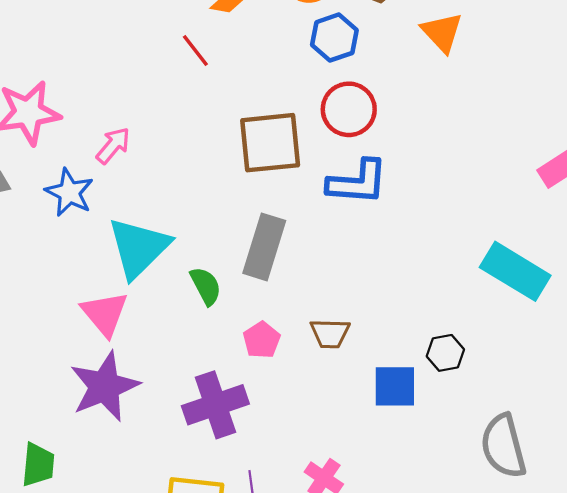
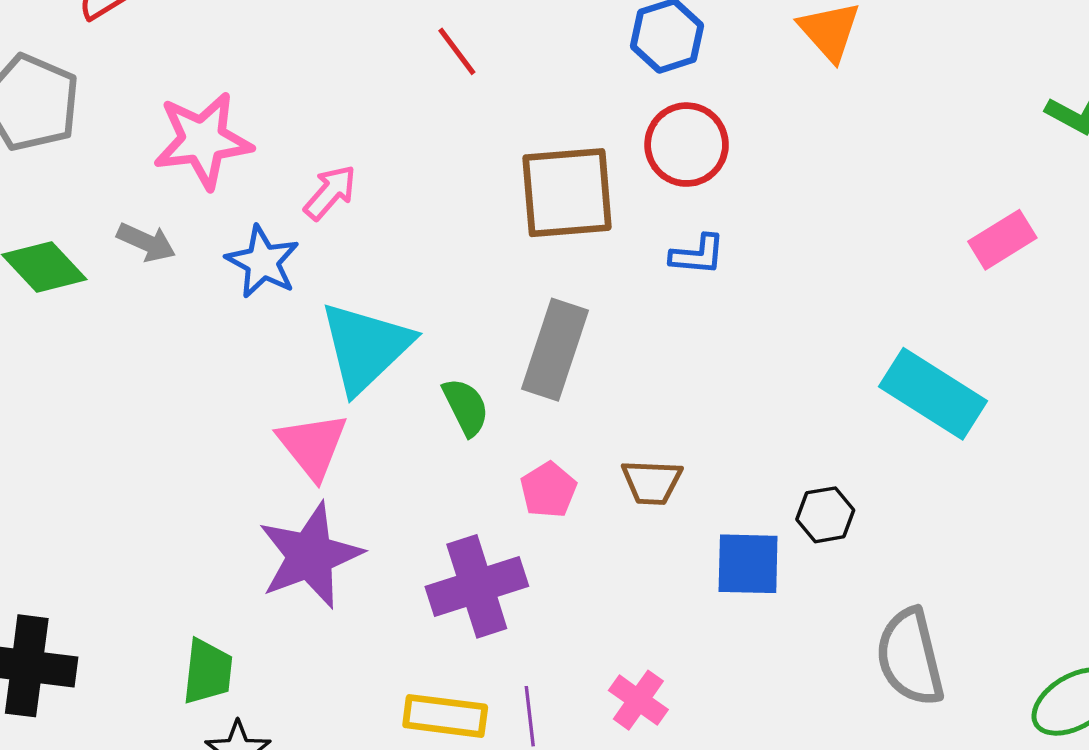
blue L-shape: (357, 182) -> (698, 255), size x0.6

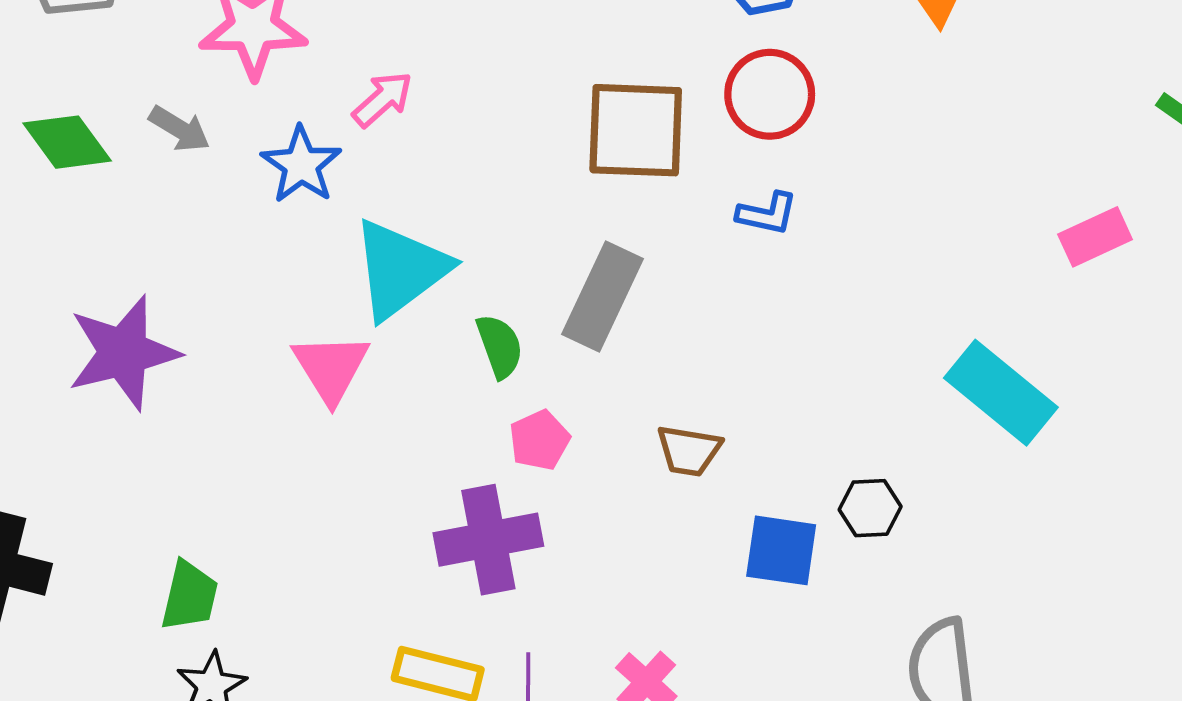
pink pentagon: (548, 490) -> (539, 440), moved
purple star: (310, 556) -> (123, 353), moved

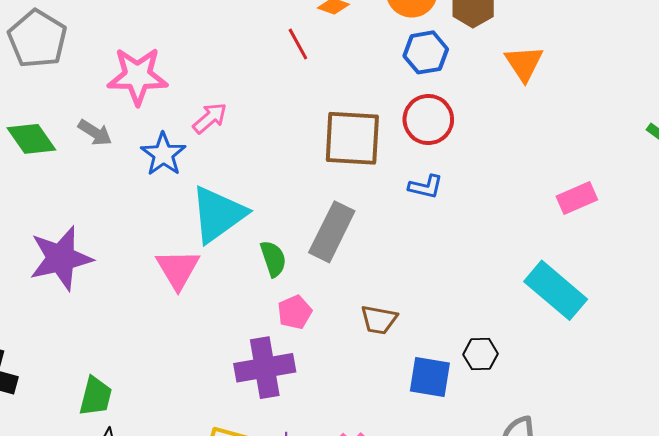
pink rectangle: (1095, 237) -> (577, 198), moved

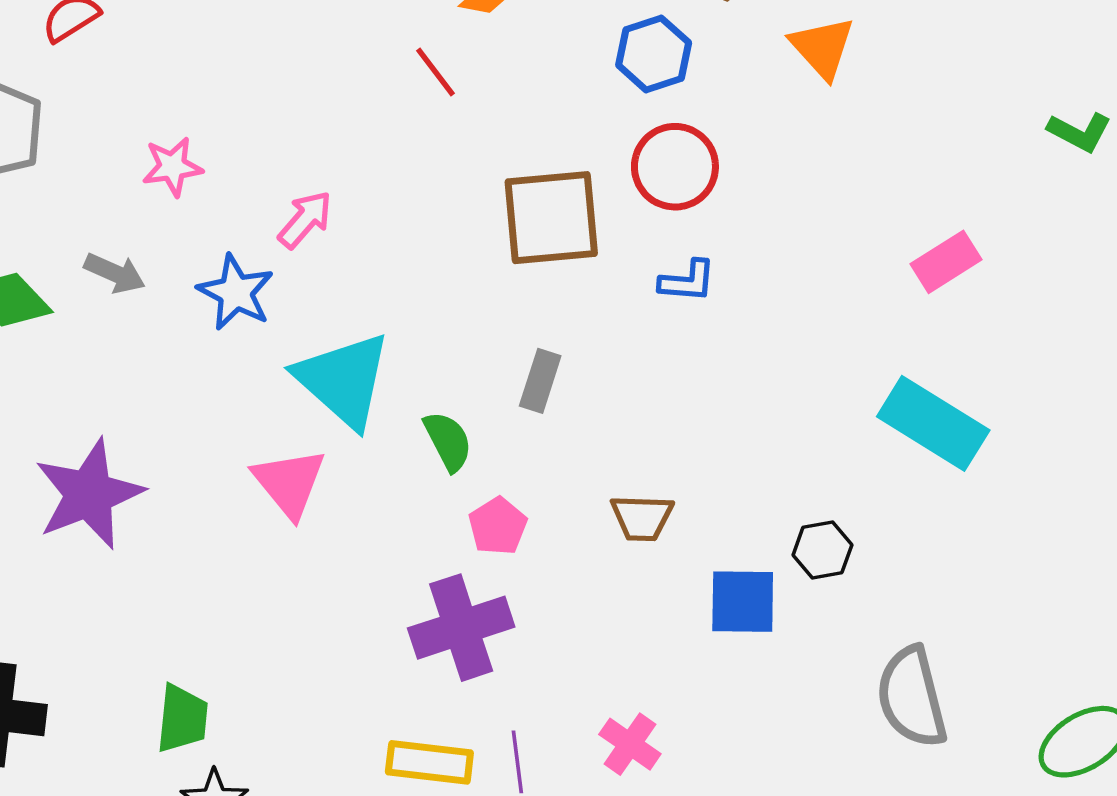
pink star: (138, 76) -> (172, 167), size x0.6
cyan triangle: (218, 214) -> (343, 380), turned -34
gray rectangle: (332, 232) -> (540, 381), size x0.6

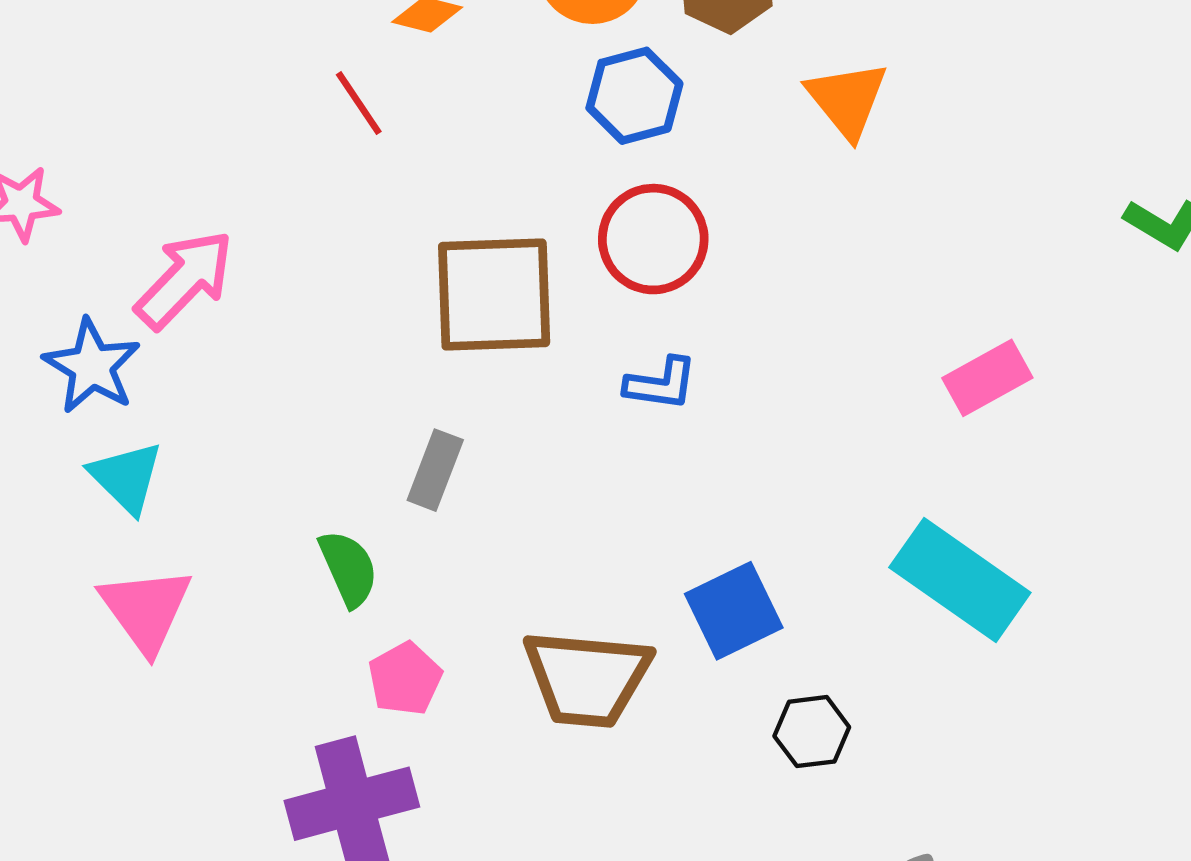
pink arrow: (305, 220) -> (184, 279), size x1.4
cyan triangle: (343, 380) -> (126, 477), moved, size x0.6
gray rectangle: (540, 381) -> (435, 470), moved
brown trapezoid: (642, 518) -> (587, 678), size x1.6
blue square: (743, 602) -> (734, 611), moved, turned -30

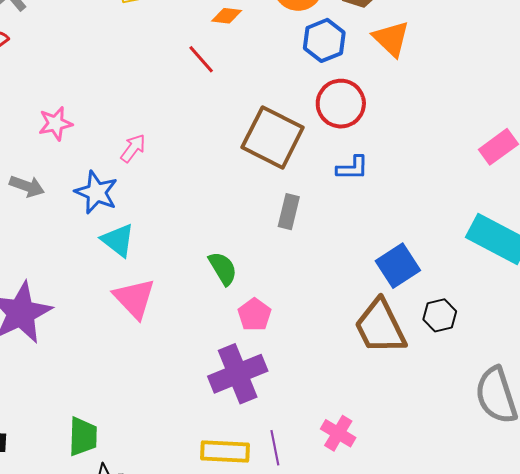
orange triangle: (847, 100) -> (391, 39), moved
pink arrow: (184, 279) -> (133, 148), size x0.6
brown square: (494, 294) -> (273, 137), turned 36
gray rectangle: (435, 470) -> (289, 212), moved
brown trapezoid: (587, 678) -> (380, 327), moved, turned 66

